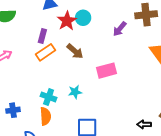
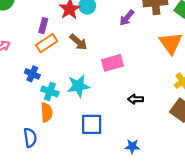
cyan star: (75, 92) -> (78, 86), size x1.5
blue cross: (13, 110) -> (32, 74), moved, turned 32
black arrow: (144, 124) -> (136, 99), moved

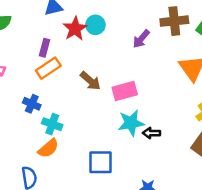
brown arrow: (78, 42) -> (90, 81), moved
cyan star: (78, 86) -> (131, 123), moved
orange semicircle: (47, 112) -> (48, 148), turned 54

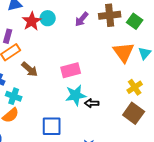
purple arrow: (141, 39) -> (82, 19), moved
brown arrow: (90, 81) -> (30, 69), moved

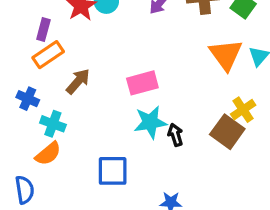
brown arrow: (30, 69) -> (78, 81), turned -90
black arrow: (92, 103) -> (175, 135), turned 72
brown square: (134, 113) -> (227, 132), moved

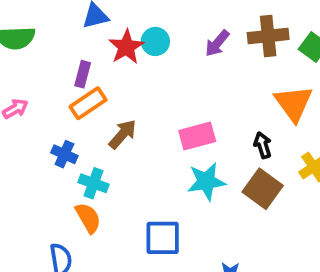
brown square: (227, 132) -> (263, 189), moved
black arrow: (175, 135) -> (263, 145), moved
orange semicircle: (48, 154) -> (88, 218), turned -80

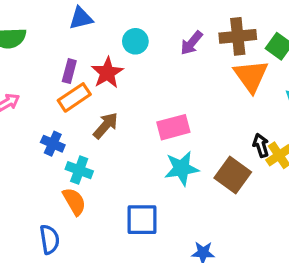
red star: (126, 47) -> (107, 73), moved
orange triangle: (294, 103) -> (251, 76), moved
black arrow: (263, 145) -> (261, 145), moved

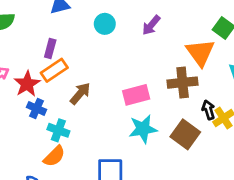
brown cross: (238, 36) -> (183, 83), moved
red star: (107, 73) -> (27, 84), moved
orange semicircle: (74, 201) -> (54, 156), turned 75

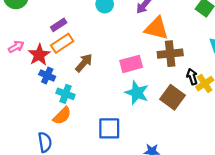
purple rectangle: (50, 48) -> (59, 25), turned 42
orange triangle: (200, 53) -> (156, 28), moved, turned -40
cyan star: (143, 129) -> (137, 93), turned 30

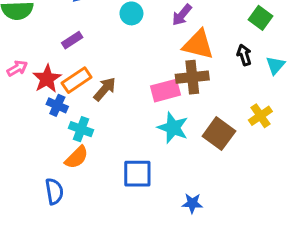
orange rectangle: (62, 43) -> (77, 80), moved
brown cross: (170, 54) -> (192, 77), moved
black arrow: (192, 77) -> (244, 55), moved

